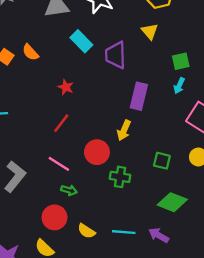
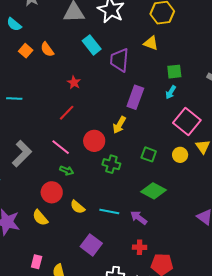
yellow triangle: (150, 31) -> (151, 43), turned -35

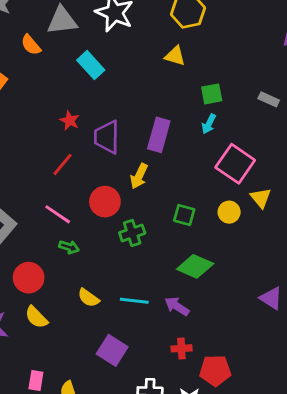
orange semicircle: (47, 49) -> (31, 45), moved
purple trapezoid: (119, 60) -> (107, 137), moved
green cross: (111, 164) -> (132, 233), turned -30
red circle: (52, 192) -> (29, 278), moved

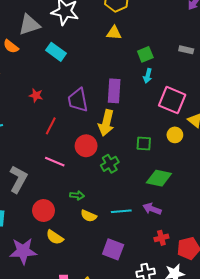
red star: (70, 121) -> (36, 95), moved
yellow arrow: (139, 176) -> (106, 123), size x1.4
green arrow: (69, 247) -> (77, 195), moved

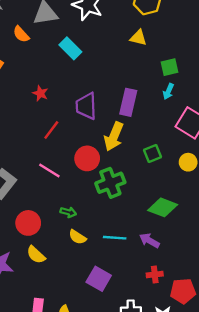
green square: (144, 144) -> (152, 153), moved, turned -35
green cross: (110, 164) -> (110, 183), size x1.4

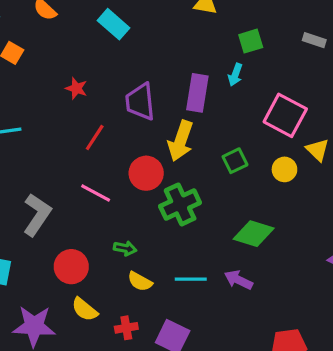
cyan arrow: (168, 91) -> (235, 75), moved
red cross: (155, 275) -> (126, 328), moved

